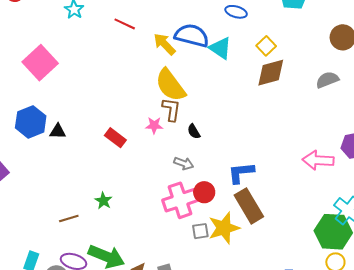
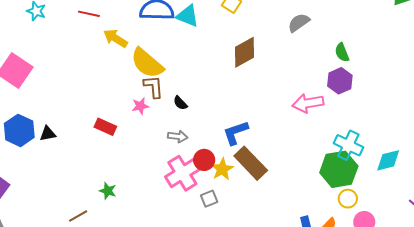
yellow arrow: (164, 44) -> (115, 38), moved
brown diamond: (271, 73) -> (244, 52), moved
yellow star: (224, 228) -> (222, 169), moved, size x0.7

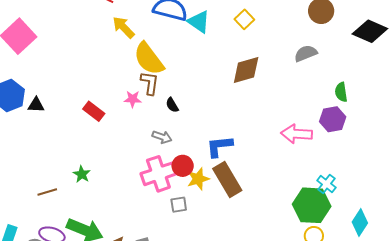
cyan cross: (348, 145) -> (326, 184), size x0.7
cyan diamond: (388, 160) -> (360, 222), moved, turned -56

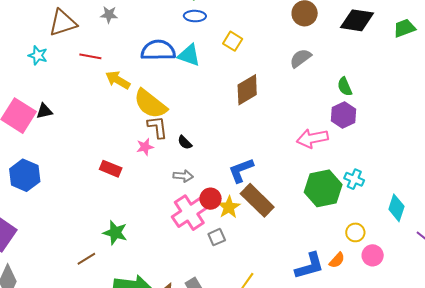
black triangle: (36, 105) -> (44, 111), moved
green star: (82, 174) -> (115, 233), size x1.4
green hexagon: (312, 205) -> (323, 188), moved

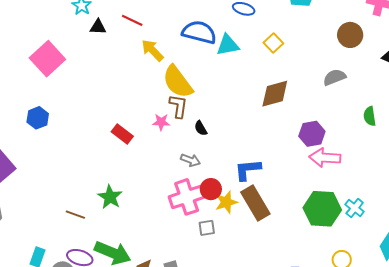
cyan triangle: (189, 55) -> (228, 45), turned -45
black triangle: (44, 111) -> (98, 27), moved
purple hexagon: (344, 115) -> (312, 134), moved
blue hexagon: (25, 175) -> (38, 118), size x0.7
brown line: (86, 259) -> (75, 215), turned 36

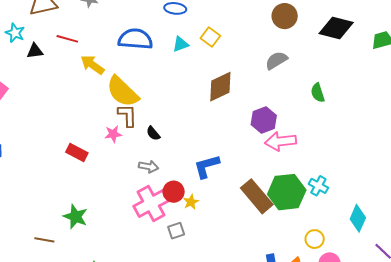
cyan triangle: (228, 45) -> (181, 44), moved, size x0.7
yellow star: (226, 202) -> (191, 202), size x0.7
brown rectangle: (255, 203) -> (257, 196), moved

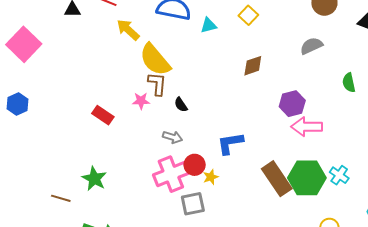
cyan triangle: (181, 44) -> (209, 25), moved
brown diamond: (220, 87) -> (253, 66), size x0.7
gray square: (176, 231) -> (193, 204), size x1.4

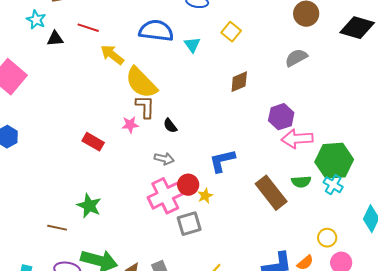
cyan triangle: (209, 25) -> (192, 45), turned -48
green semicircle: (349, 83) -> (301, 182), moved, turned -78
green hexagon: (307, 178) -> (334, 161), moved

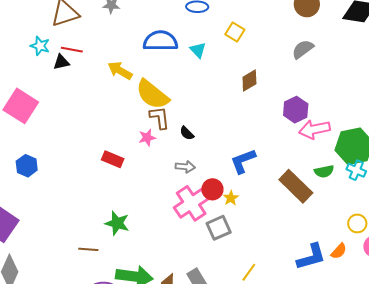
red line: (88, 28) -> (72, 50), moved

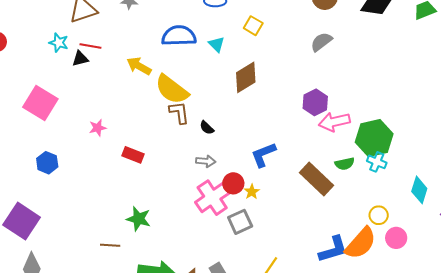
brown diamond: (249, 80) -> (246, 77), moved, size x1.4
pink star: (147, 138) -> (98, 128), moved
orange semicircle: (339, 251) -> (361, 243), size x2.0

